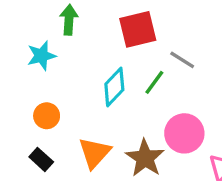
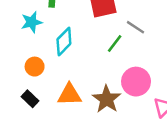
cyan diamond: (114, 87) -> (64, 42), moved
orange triangle: (95, 153) -> (69, 95), turned 45

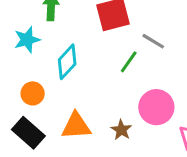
black rectangle: (30, 99) -> (28, 133), size x1.5
brown star: (107, 99) -> (121, 130), size x0.6

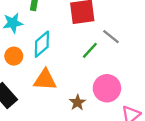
orange circle: (33, 93) -> (14, 56), moved
orange triangle: (76, 126) -> (45, 80), moved

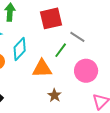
orange triangle: (45, 80) -> (42, 69), moved
pink circle: (107, 88) -> (86, 71), moved

